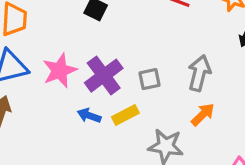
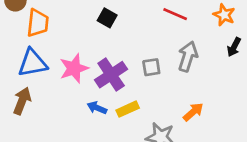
gray arrow: (199, 73) -> (188, 56), moved
gray square: (150, 79) -> (151, 67), moved

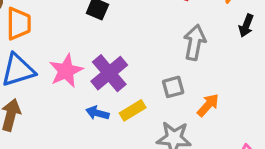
gray square: (151, 67) -> (173, 87), moved

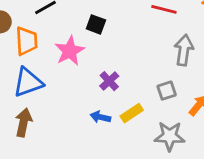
pink star: (66, 71) -> (70, 51), moved
purple cross: (109, 73) -> (109, 81), size x0.6

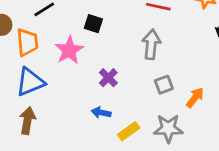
gray arrow: (184, 50) -> (151, 44), moved
yellow rectangle: (132, 113) -> (129, 131), moved

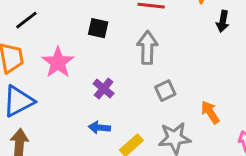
black square: (93, 24) -> (98, 28), moved
orange arrow: (195, 98) -> (210, 112), moved, turned -65

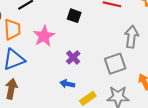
gray arrow: (147, 48) -> (131, 37), moved
gray square: (165, 91) -> (115, 64), size x1.5

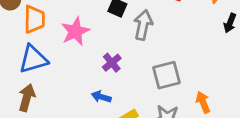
gray arrow: (131, 37) -> (143, 25), moved

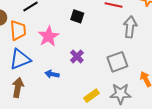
gray arrow: (143, 25) -> (130, 27), moved
blue arrow: (101, 97) -> (52, 74), moved

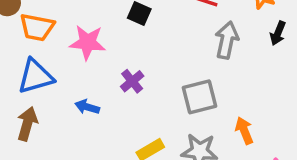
orange trapezoid: (18, 30) -> (37, 27), turned 100
pink star: (49, 36) -> (87, 42), turned 30

